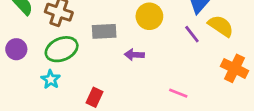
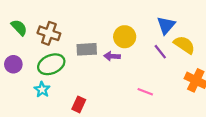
purple arrow: (134, 55) -> (112, 56), moved
pink line: (178, 93) -> (145, 92), moved

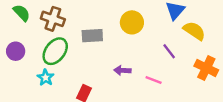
purple line: (160, 52) -> (169, 51), moved
purple arrow: (112, 56) -> (122, 70), moved
green ellipse: (51, 64) -> (55, 51), turned -30

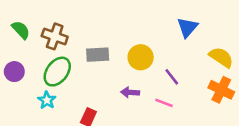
yellow circle: (132, 22) -> (141, 57), moved
yellow semicircle: (194, 31) -> (221, 57), moved
purple line: (169, 51) -> (172, 77), moved

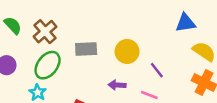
blue triangle: (187, 27) -> (185, 23), moved, turned 40
brown cross: (55, 36) -> (45, 32), turned 30

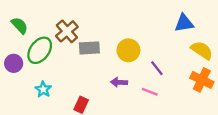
brown cross: (45, 32) -> (67, 31), moved
green ellipse: (48, 65) -> (40, 50), moved

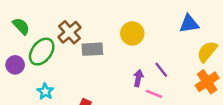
yellow circle: (128, 50) -> (132, 33), moved
yellow semicircle: (202, 50) -> (207, 52), turned -85
orange cross: (202, 80) -> (207, 82), turned 30
purple arrow: (119, 82) -> (138, 78), moved, turned 98

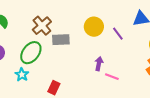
green ellipse: (42, 52) -> (31, 53), moved
purple line: (161, 70) -> (118, 34), moved

